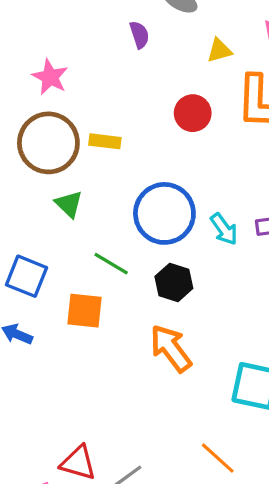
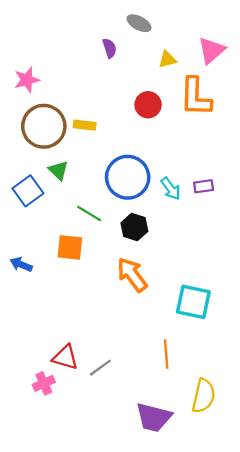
pink star: (50, 77) -> (27, 80), moved, turned 30
blue square: (27, 276) -> (28, 191), moved, turned 32
orange line: (218, 458) -> (166, 354), turned 44

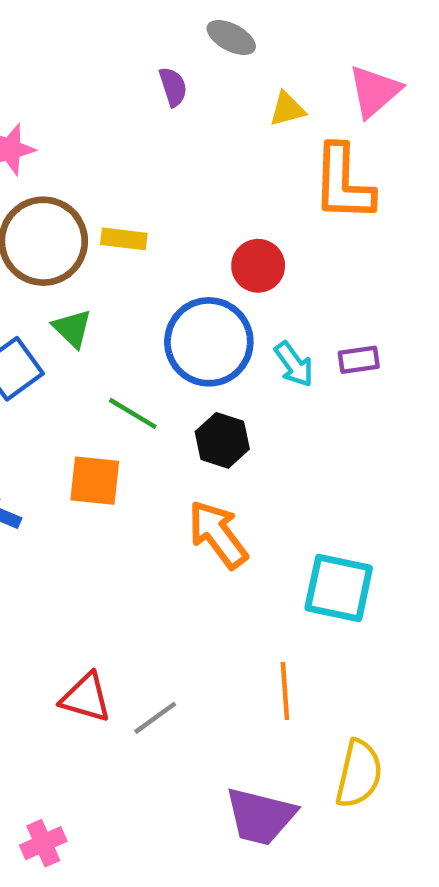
red circle: (148, 105) -> (258, 266), moved
pink cross: (44, 383) -> (43, 843), moved

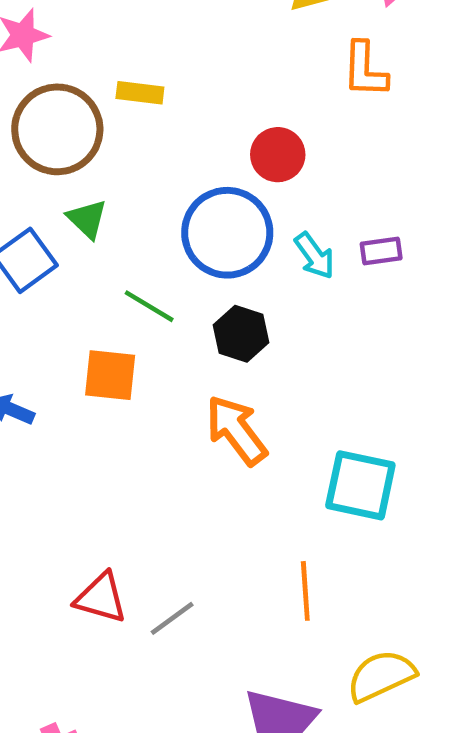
orange L-shape: (343, 183) -> (365, 70), size x0.7
yellow rectangle: (124, 239) -> (140, 93), moved
yellow semicircle: (359, 774) -> (381, 676), turned -128

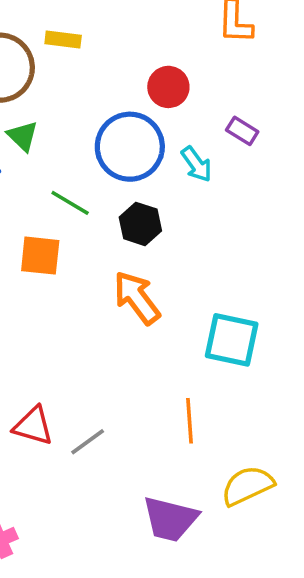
purple rectangle: (381, 251) -> (242, 131), moved, turned 40

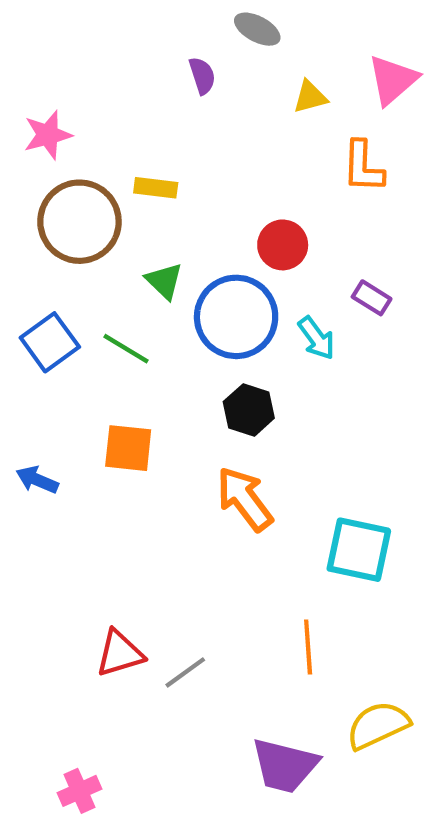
green triangle: (23, 136) -> (164, 281), moved
green line: (70, 203) -> (126, 349), moved
red triangle: (33, 426) -> (120, 653), turned -33

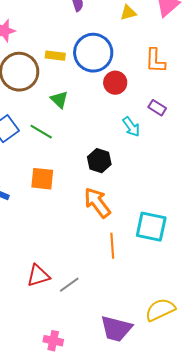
orange L-shape: (363, 167) -> (155, 61), moved
blue circle: (236, 317) -> (93, 53), moved
orange line: (308, 647) -> (112, 246), moved
pink cross: (79, 791) -> (53, 341), moved, turned 36

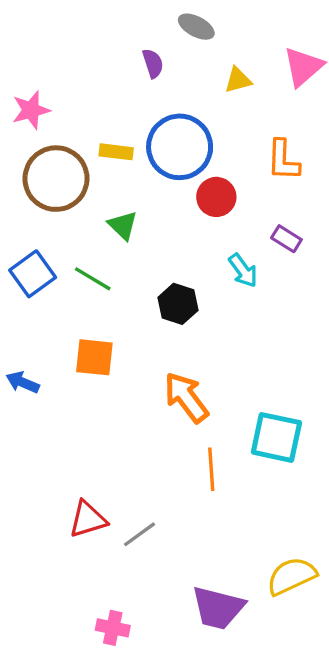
black hexagon: (99, 161) -> (178, 304), moved

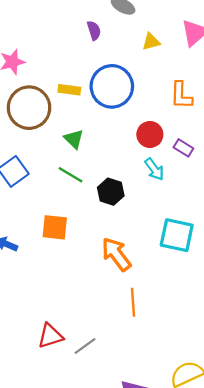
red circle: (216, 197) -> (150, 134), moved
green line: (93, 279) -> (70, 175), moved
cyan square: (276, 437) -> (177, 235), moved

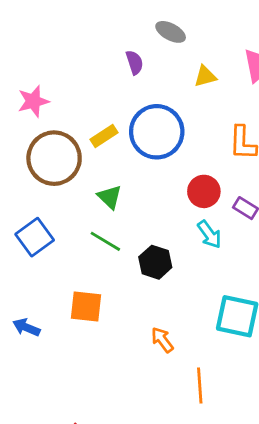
yellow rectangle: (69, 90) -> (104, 136), turned -40
orange arrow: (116, 254) -> (162, 340), size x0.6
orange line: (133, 302) -> (200, 386), moved

